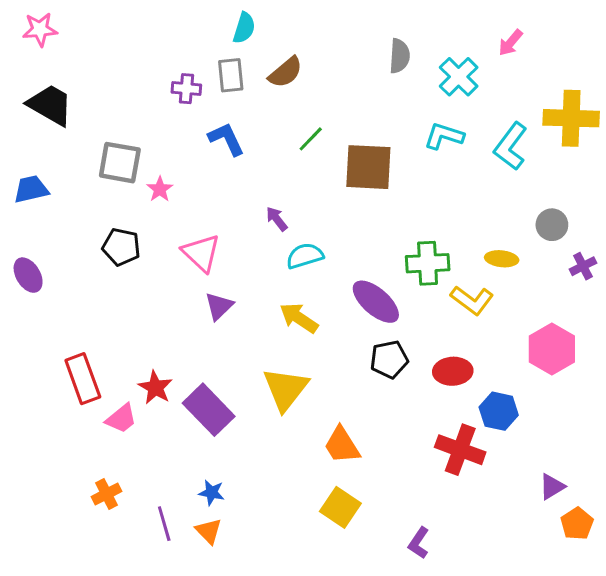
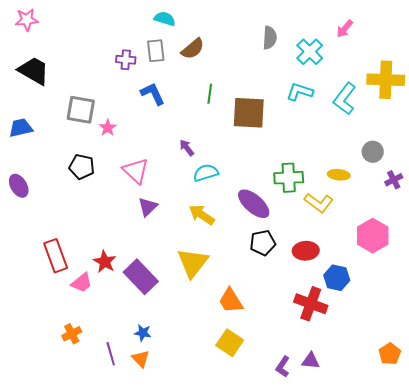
cyan semicircle: (244, 28) -> (165, 19), turned -90
green line: (311, 139) -> (210, 94), turned -36
purple triangle: (552, 487) -> (311, 361), moved, turned 36

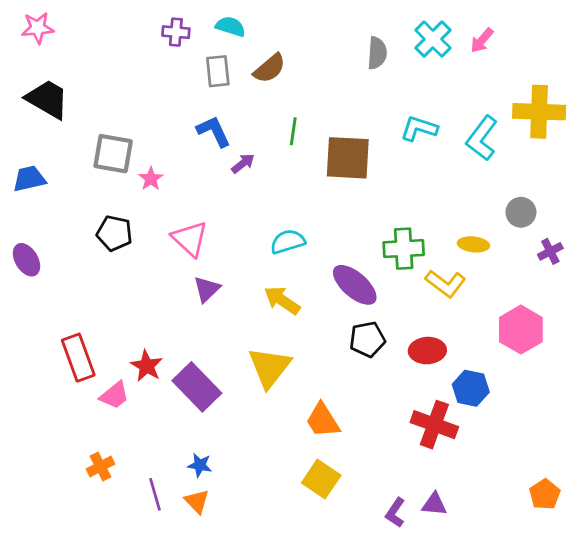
cyan cross: (310, 52) -> (433, 39), moved
purple cross: (126, 60) -> (176, 32), moved
purple arrow: (187, 148) -> (243, 163), moved, turned 90

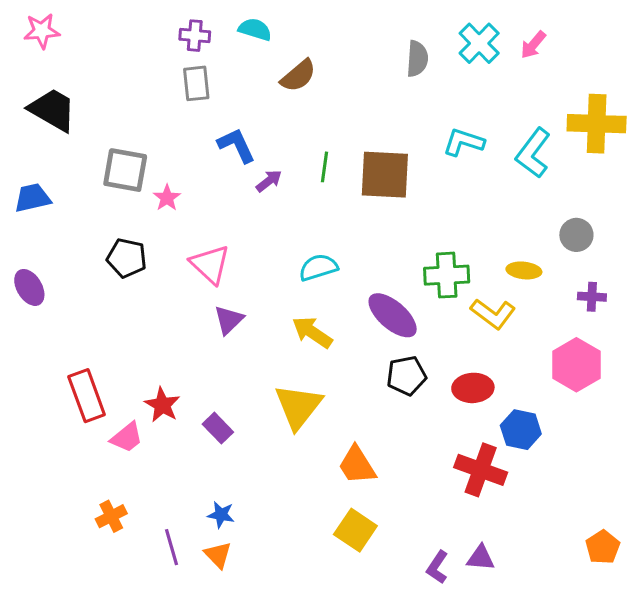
gray rectangle: (218, 71) -> (196, 83), moved
green line: (293, 131) -> (325, 167), moved
purple cross: (550, 251) -> (592, 297), moved, turned 30
purple rectangle: (197, 387) -> (218, 428), size x0.6

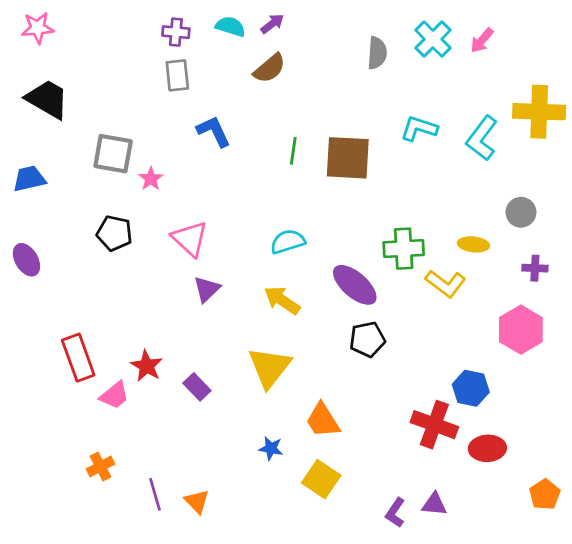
purple arrow: (269, 181) -> (272, 24), moved
red ellipse: (473, 388) -> (487, 448), moved
blue star: (221, 515) -> (271, 448), moved

